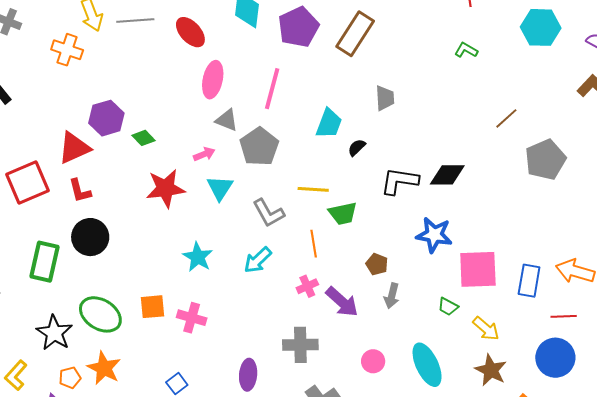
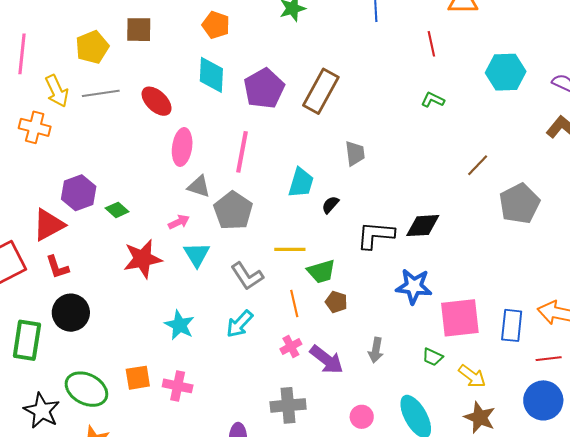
brown pentagon: (377, 264) -> (336, 302), moved

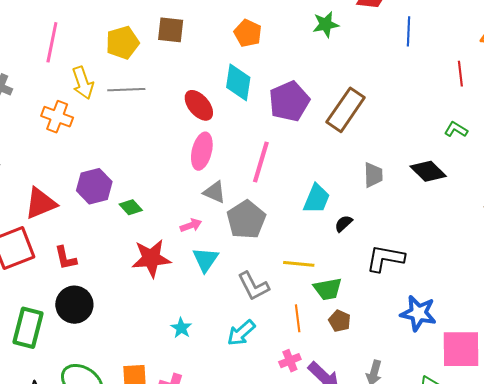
red ellipse: (157, 101) -> (199, 105), moved
red triangle: (49, 225) -> (41, 203), moved
black diamond: (423, 226) -> (428, 171), moved, turned 42
cyan star: (180, 325) -> (181, 328), size x0.7

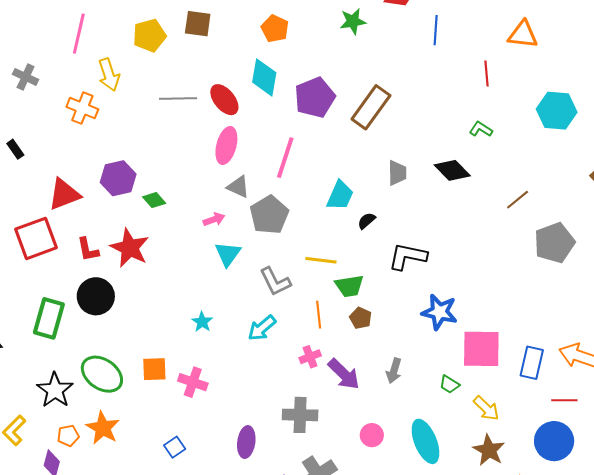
gray line: (126, 90) -> (178, 99), moved
red star: (151, 258) -> (130, 248), moved, turned 30

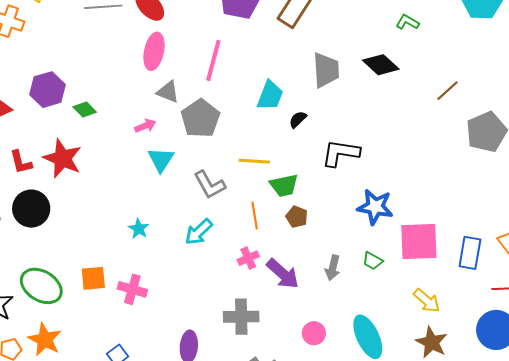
gray trapezoid: (397, 173) -> (326, 70), size x1.4
green trapezoid: (449, 384) -> (373, 261), moved

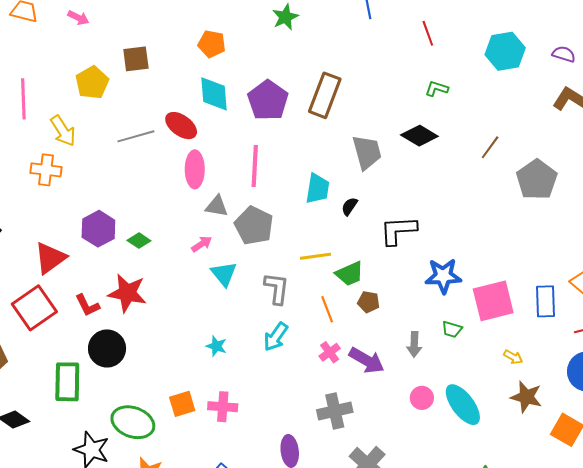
gray L-shape: (210, 185) -> (277, 288), turned -132
yellow arrow: (427, 301) -> (513, 357), size x0.7
pink circle: (314, 333) -> (422, 398), moved

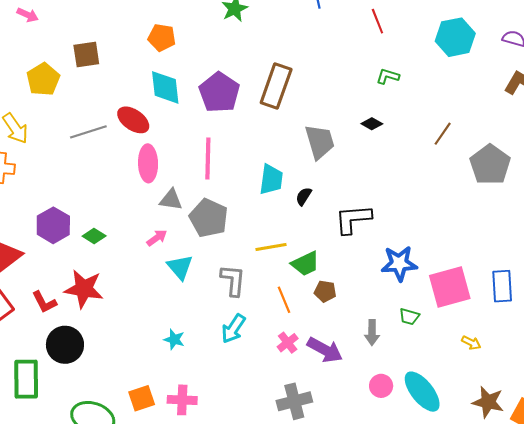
black diamond: (419, 136) -> (372, 124), size x0.6
brown star: (526, 397) -> (488, 402), moved

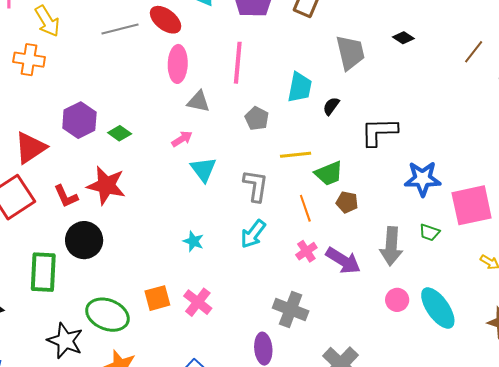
gray pentagon: (209, 218) -> (257, 118), moved, size x0.6
gray arrow: (372, 333) -> (391, 246), size x1.5
pink cross: (182, 400) -> (198, 302), turned 32
gray cross: (294, 401) -> (291, 310), moved, turned 32

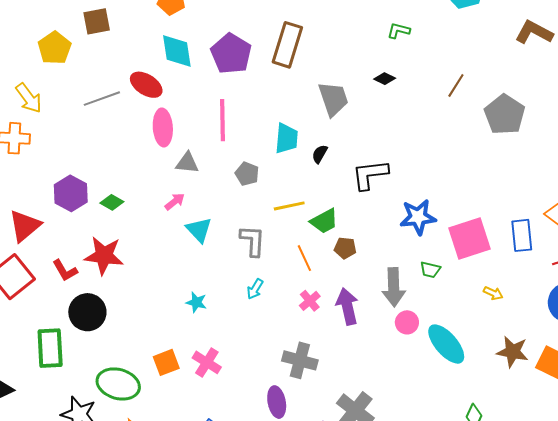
cyan arrow: (253, 234) -> (255, 289), size x0.7
purple arrow: (343, 261) -> (347, 306), turned -129
pink circle: (397, 300) -> (407, 322), moved

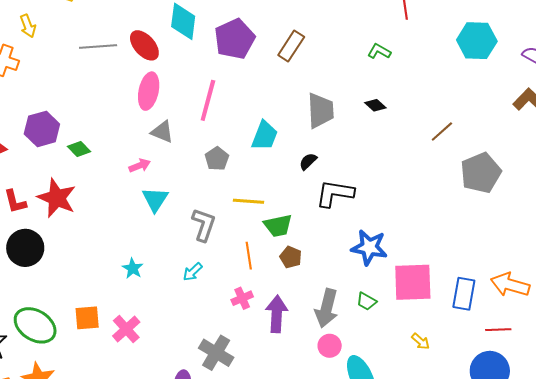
green L-shape: (399, 31) -> (379, 51), moved
brown rectangle: (287, 45) -> (291, 46), size x0.7
yellow arrow: (29, 98) -> (28, 26), size x0.7
black semicircle: (320, 154) -> (308, 161), moved

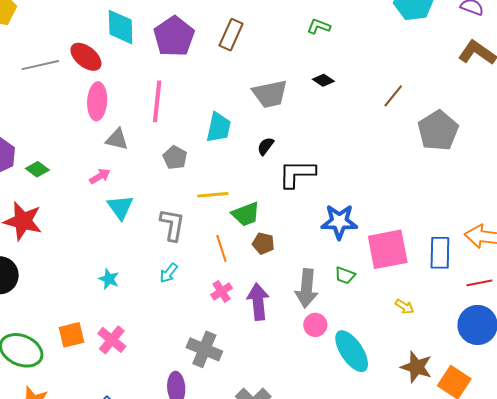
gray trapezoid: (321, 110) -> (270, 94), turned 90

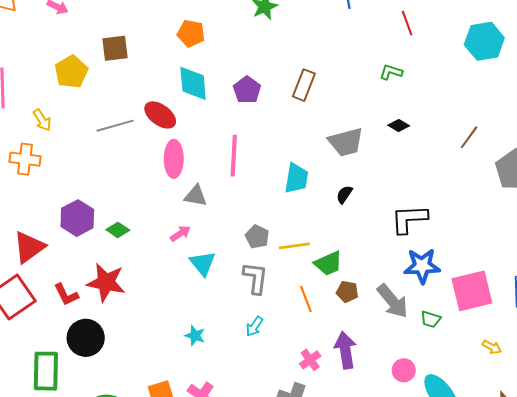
purple pentagon: (174, 36) -> (247, 90), size x0.7
gray pentagon: (175, 158) -> (257, 237), moved
black L-shape: (297, 174) -> (409, 219), moved
gray arrow: (307, 288) -> (393, 301), moved, turned -42
pink cross: (222, 291) -> (310, 360), moved

